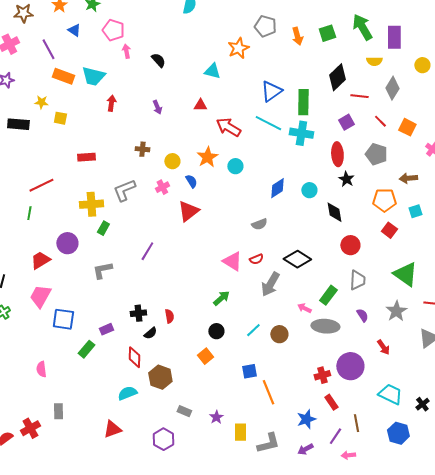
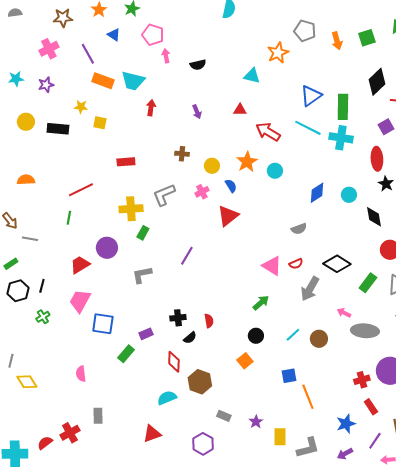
black semicircle: (158, 60) -> (198, 65), turned 119
green rectangle: (328, 295) -> (368, 283), moved

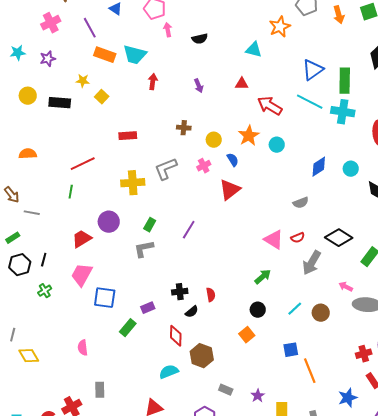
yellow square: (100, 123) -> (102, 97), turned 32
green rectangle: (143, 233) -> (150, 225), moved

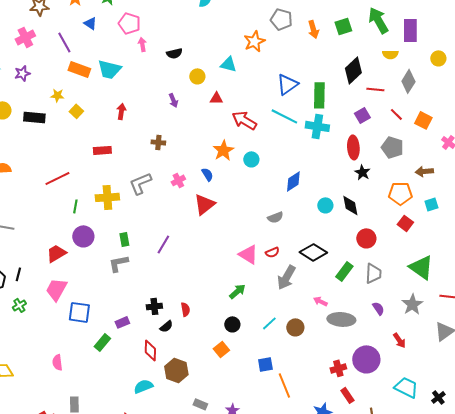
red arrow: (153, 82) -> (121, 111), moved
yellow circle: (214, 140) -> (197, 76), moved
cyan circle: (351, 169) -> (325, 205), moved
green line: (71, 192) -> (75, 206), moved
green rectangle: (150, 225) -> (124, 239), turned -40

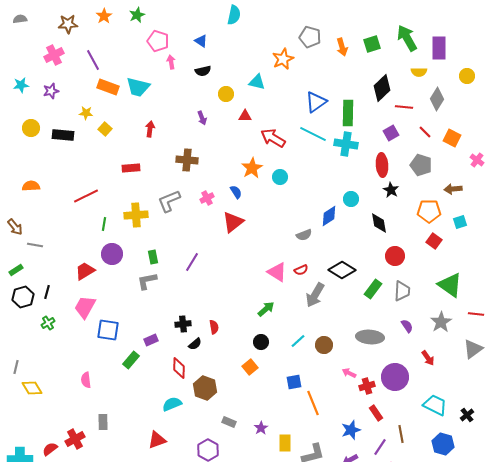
blue triangle: (90, 23) -> (201, 41), moved
brown cross: (158, 142) -> (187, 160), size x1.5
blue diamond: (293, 181) -> (329, 216), moved
cyan circle: (325, 205) -> (351, 199), moved
pink arrow: (320, 301) -> (349, 373), moved

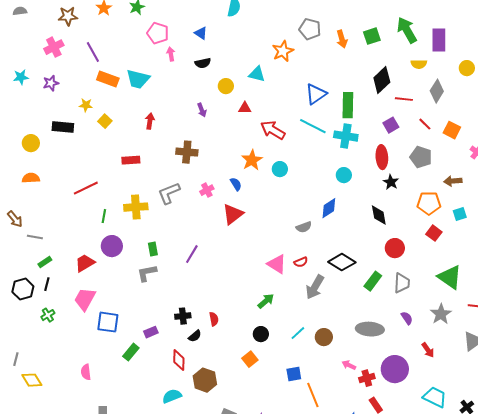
yellow circle: (31, 128) -> (31, 143), moved
cyan circle: (351, 199) -> (344, 175), moved
green rectangle: (16, 270) -> (45, 262), moved

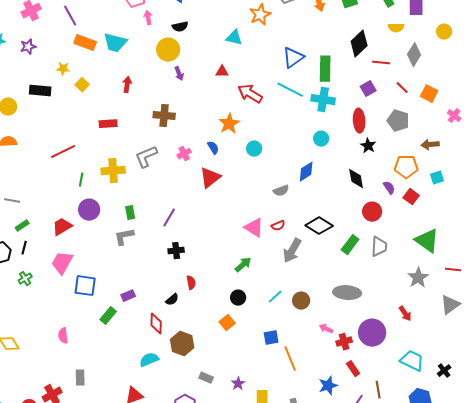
yellow circle: (226, 86) -> (168, 50), moved, size x1.5
cyan circle: (280, 169) -> (254, 149), moved
black cross: (183, 316) -> (176, 251), moved
purple semicircle: (407, 318) -> (389, 188), moved

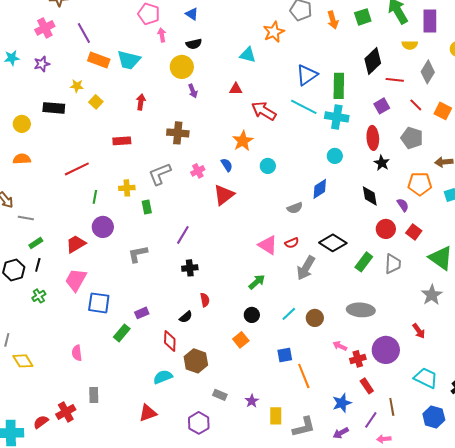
yellow cross: (113, 171) -> (127, 188), size x0.7
red square: (411, 197) -> (414, 232), moved
green rectangle: (130, 213) -> (147, 207), moved

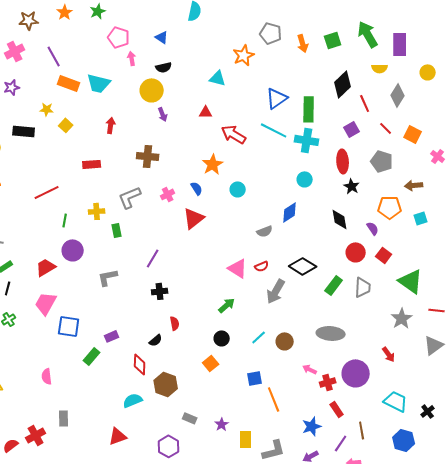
red line: (395, 80) -> (365, 103), turned 60

